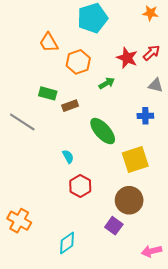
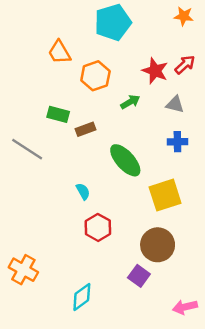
gray triangle: (156, 85) -> (175, 104), moved

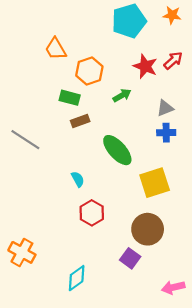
cyan pentagon: (113, 22) -> (129, 21), moved
gray triangle: (175, 104) -> (165, 108), moved, turned -36
green rectangle: (58, 114) -> (70, 98), moved

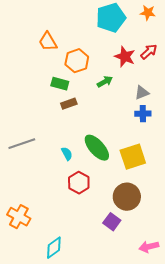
gray line: (25, 140) -> (22, 144), moved, turned -52
green ellipse: (117, 150) -> (97, 148), moved
cyan diamond: (77, 278) -> (54, 248), moved

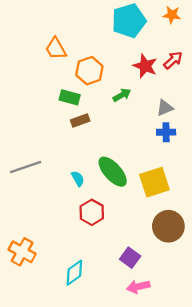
brown circle: (127, 197) -> (168, 226), moved
pink arrow: (149, 247) -> (138, 287), moved
cyan diamond: (54, 248) -> (74, 273), moved

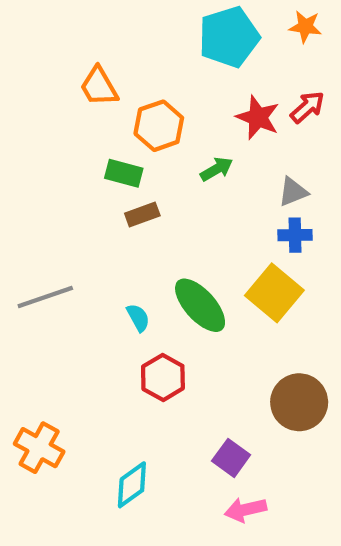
yellow square: (154, 182) -> (274, 293), moved, turned -32

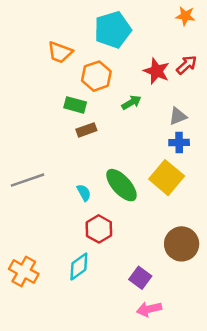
cyan pentagon: (229, 37) -> (113, 30), moved
orange trapezoid: (99, 86) -> (60, 52), turned -40
cyan diamond: (132, 485) -> (79, 267), moved

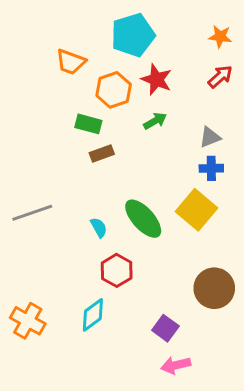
orange star: (185, 16) -> (220, 37), moved
red star: (157, 71) -> (157, 79), moved

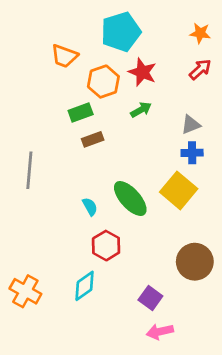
green rectangle: (88, 124) -> (81, 112), turned -35
gray line: (32, 213) -> (29, 170), moved, turned -66

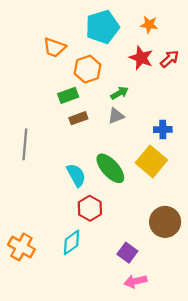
orange star: (200, 33) -> (149, 25), moved
red star: (142, 72) -> (141, 58), moved
gray triangle: (191, 125) -> (116, 116), moved
cyan semicircle: (90, 207) -> (76, 175), size x1.5

